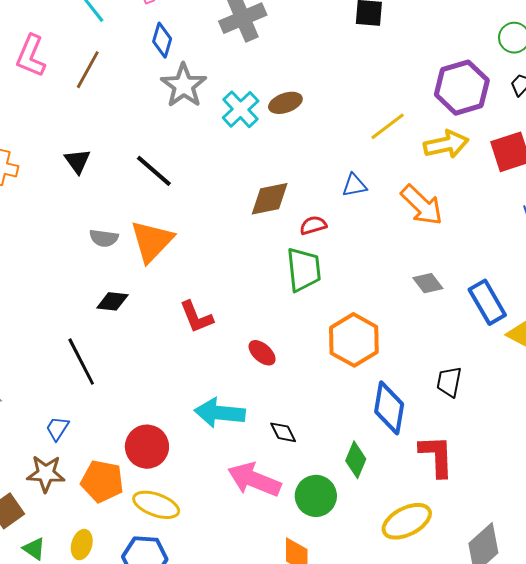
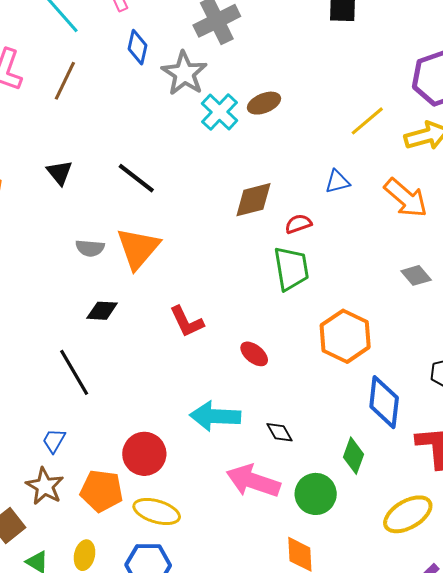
gray star: (184, 85) -> (184, 73), moved
brown star: (46, 474) -> (45, 486), turned 30

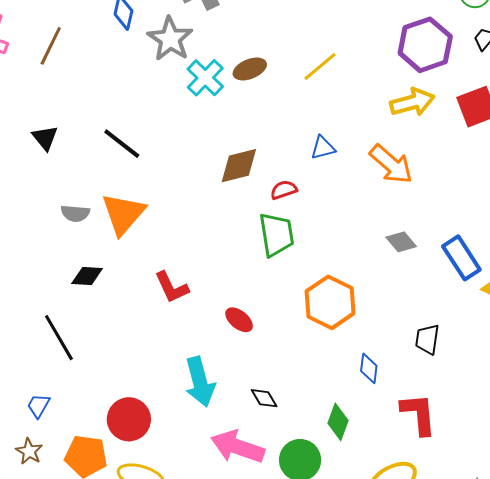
yellow line: (367, 121) -> (320, 67), moved
blue diamond: (384, 402) -> (369, 368), size x0.6
cyan arrow: (215, 416) -> (200, 382), turned -108
brown star: (45, 486) -> (29, 451), size x0.7

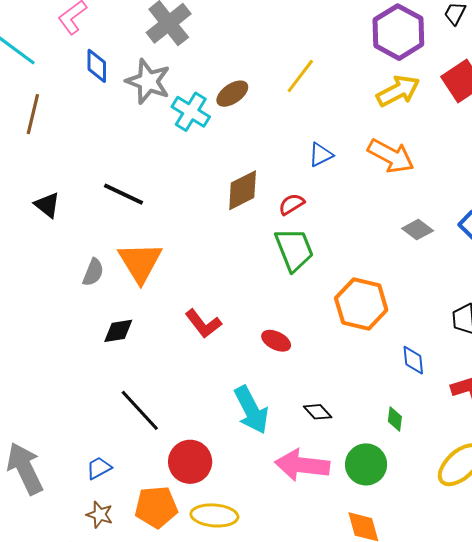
gray semicircle: (75, 213) -> (93, 272), turned -60
black line: (59, 338) -> (140, 410), moved
blue trapezoid: (38, 406) -> (99, 468), turned 44
green diamond: (338, 422) -> (395, 419), size x0.7

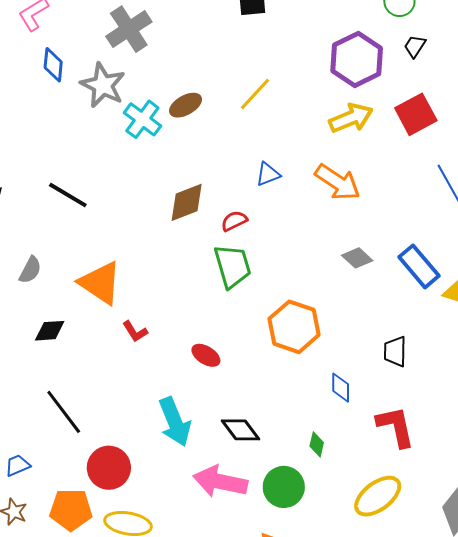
orange triangle: (140, 262) -> (100, 283), moved, turned -30
red L-shape: (203, 324) -> (135, 331), size x0.7
black diamond: (318, 412) -> (240, 430), size x1.4

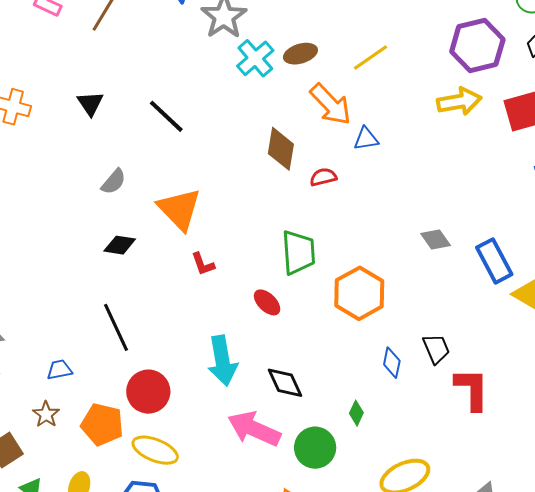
orange arrow: (338, 182) -> (331, 104), moved
brown diamond: (187, 202) -> (281, 149), turned -72
green trapezoid: (232, 266) -> (298, 252), moved
black trapezoid: (395, 351) -> (436, 349), moved, turned 144
red L-shape: (396, 427) -> (472, 389), moved

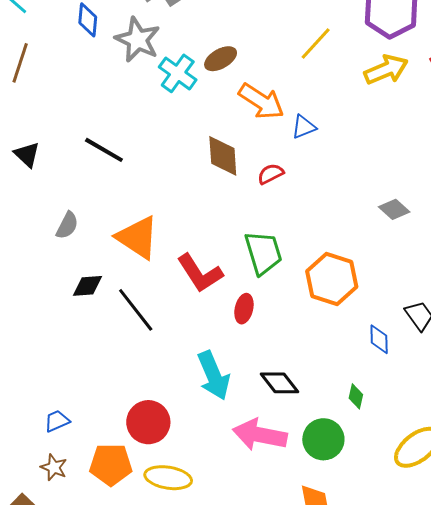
yellow line: (371, 58) -> (316, 44), moved
red L-shape: (203, 264) -> (200, 273), moved, size x1.8
red ellipse: (267, 302) -> (244, 309), turned 72
black line: (116, 327) -> (136, 310), moved

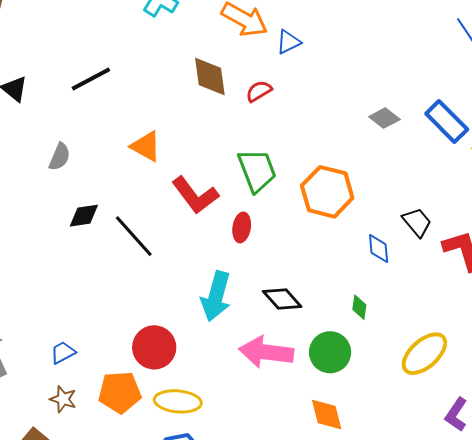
black line: (104, 150) -> (91, 79), turned -54
orange triangle: (138, 237) -> (146, 146), moved, size x0.7
cyan arrow: (214, 375) -> (216, 296), turned 42

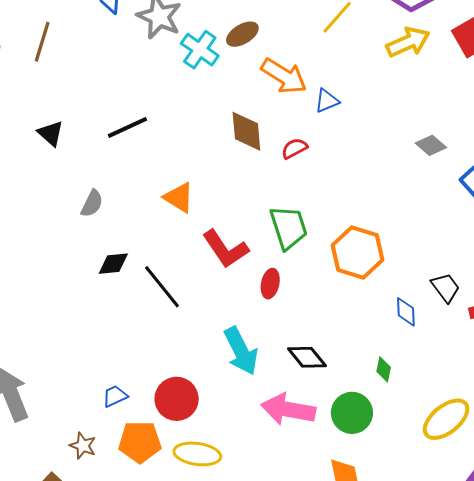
gray diamond: (384, 118) -> (431, 145), moved
cyan arrow: (216, 296) -> (241, 351), turned -45
blue trapezoid: (63, 353) -> (115, 396), moved

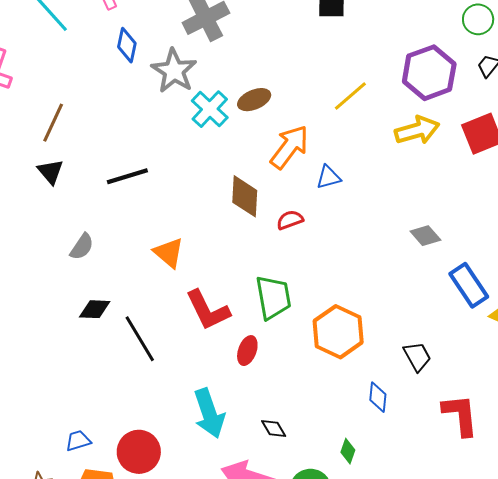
brown line: (42, 42) -> (53, 123), moved
orange arrow: (284, 76) -> (289, 147), turned -93
black trapezoid: (446, 288) -> (417, 356), moved
black diamond: (307, 357) -> (274, 428), size x0.7

